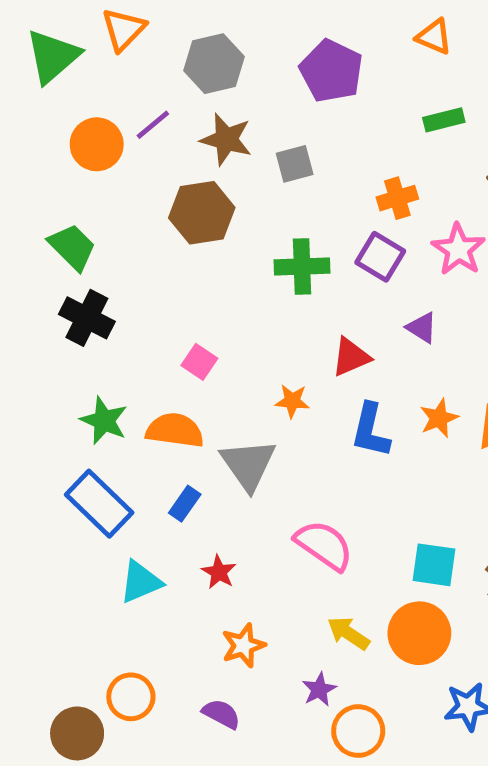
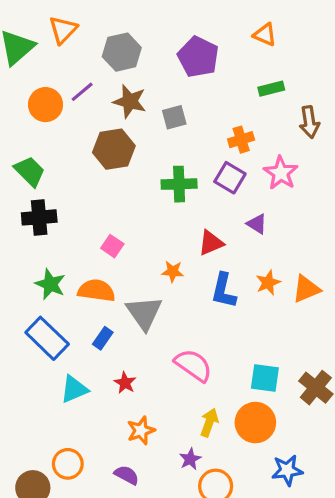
black cross: (87, 318) -> (39, 217), turned -32
yellow arrow: (348, 633) -> (209, 423), turned 76

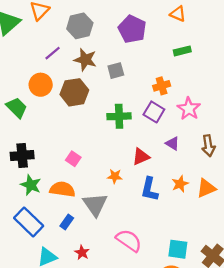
orange circle: (46, 105) -> (41, 85), moved
brown arrow: (309, 122) -> (208, 146), moved
black cross: (39, 217) -> (22, 156), moved

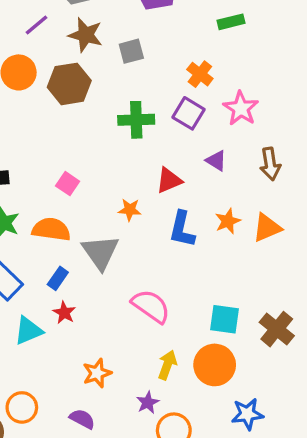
orange cross: (162, 86) -> (200, 74), turned -35
red star: (82, 252) -> (64, 313), moved

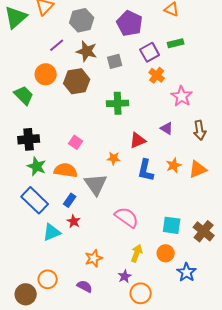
purple square: (189, 113) -> (150, 52), moved, turned 30
orange circle: (215, 365) -> (166, 253), size x0.7
blue star: (247, 414) -> (187, 272), moved, turned -30

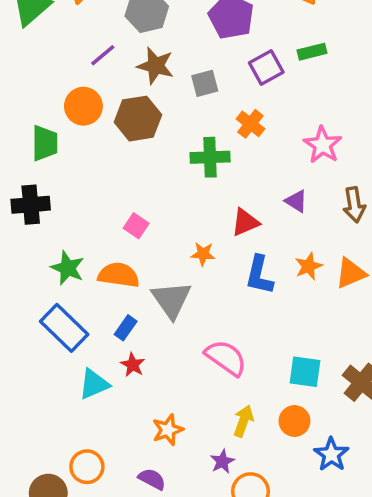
orange cross: (157, 75) -> (250, 124), moved
green trapezoid: (24, 95) -> (45, 143), turned 45
black cross: (29, 139) -> (31, 205), moved

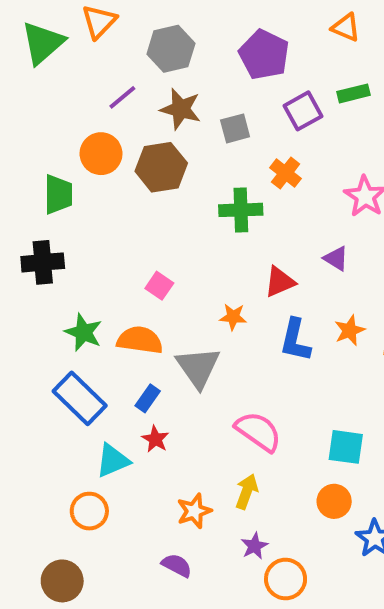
yellow arrow: (243, 421) -> (247, 492), moved
orange circle: (87, 467) -> (89, 511), moved

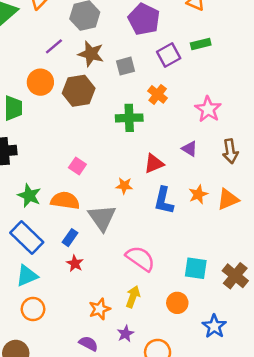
cyan triangle: (113, 461) -> (27, 276), moved
orange circle: (334, 501) -> (177, 303), moved
purple star: (254, 546) -> (125, 334), moved

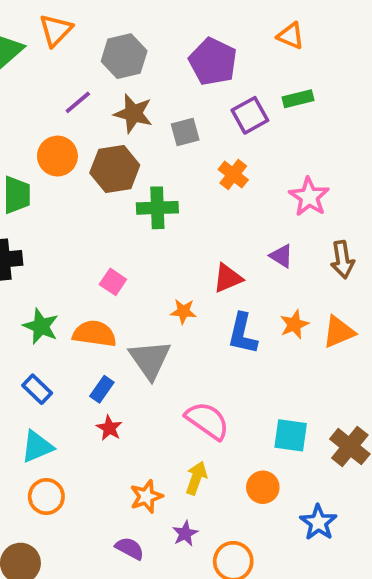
green cross: (129, 118) -> (157, 208), moved
blue rectangle: (27, 238) -> (37, 389), size x0.6

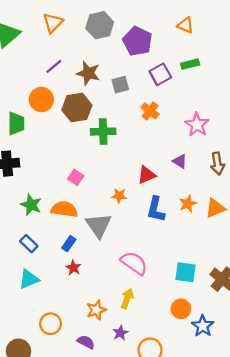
orange triangle: (56, 30) -> (53, 23), moved
gray hexagon: (124, 56) -> (100, 25), moved
orange circle: (263, 487) -> (181, 309), moved
orange circle: (46, 497) -> (51, 324), moved

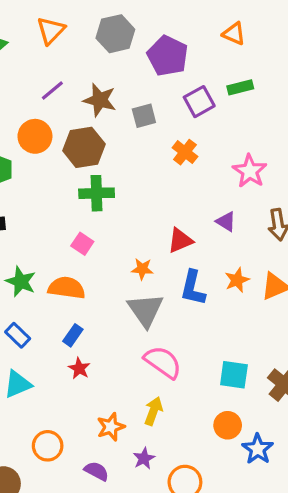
green cross: (103, 132) -> (97, 193), moved
gray triangle: (99, 225) -> (146, 310), moved

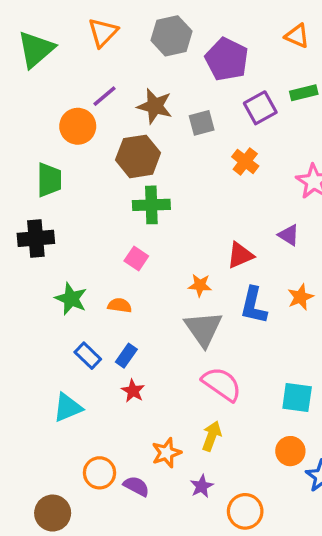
orange circle: (35, 136) -> (78, 126), moved
orange semicircle: (67, 288) -> (120, 305), size x0.6
blue rectangle: (18, 335) -> (88, 356), moved
purple semicircle: (97, 471) -> (136, 486), moved

